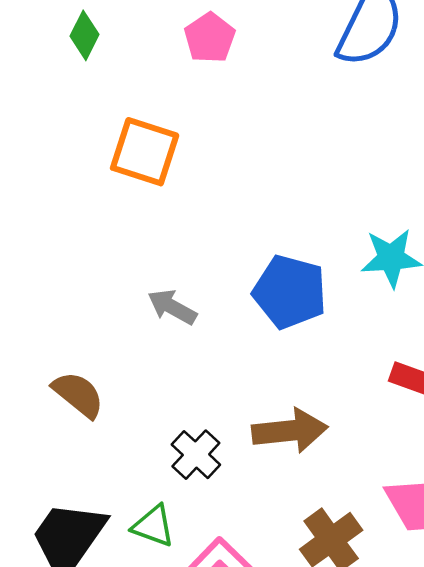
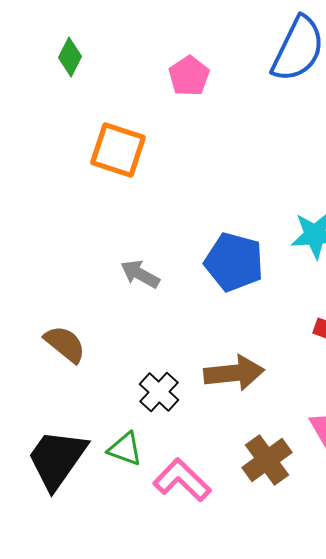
pink pentagon: (210, 38) -> (189, 76), moved

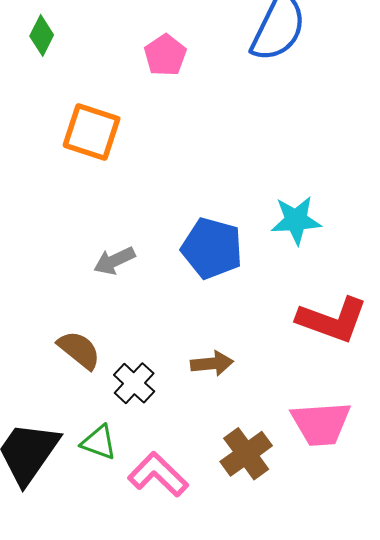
gray arrow: (140, 274) -> (114, 261), turned -54
brown semicircle: (65, 344) -> (79, 350), moved
brown arrow: (234, 373) -> (212, 363), size x0.7

